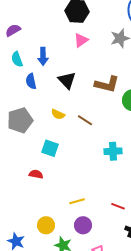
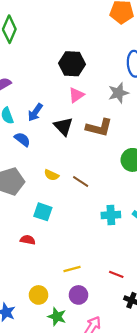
blue arrow: (43, 56) -> (35, 112), turned 36
black triangle: (67, 80) -> (63, 126), moved
blue semicircle: (31, 81) -> (22, 139), turned 140
brown L-shape: (107, 84) -> (99, 127), moved

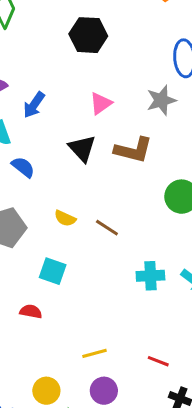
black hexagon: (72, 64) -> (88, 35), moved
blue arrow: (35, 112) -> (34, 105), moved

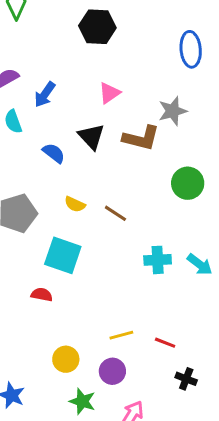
gray star: (161, 100) -> (173, 111), moved
blue semicircle: (23, 167) -> (54, 153), moved
cyan square: (53, 271) -> (63, 255), size x1.4
yellow line: (95, 353) -> (121, 335), moved
yellow circle: (46, 391) -> (66, 359), moved

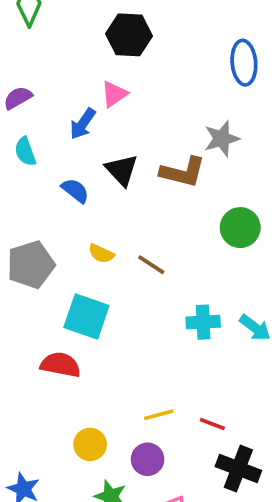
pink triangle: (109, 93) -> (114, 94), moved
blue arrow: (45, 94) -> (83, 124), moved
red semicircle: (42, 295) -> (60, 365), size x1.5
black cross: (186, 379) -> (238, 469), size x1.6

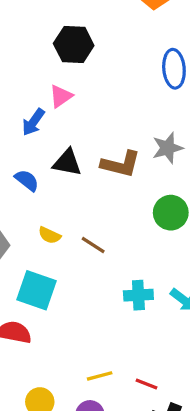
gray star: (222, 139) -> (168, 148), moved
black triangle: (122, 170) -> (67, 163), turned -36

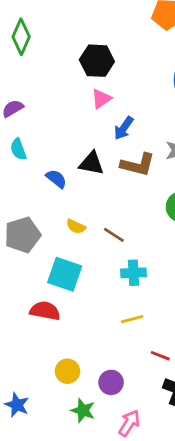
pink triangle: (61, 96) -> (101, 99), moved
blue arrow: (33, 122) -> (124, 128), moved
cyan cross: (138, 295) -> (134, 273), moved
yellow line: (100, 376) -> (132, 319), moved

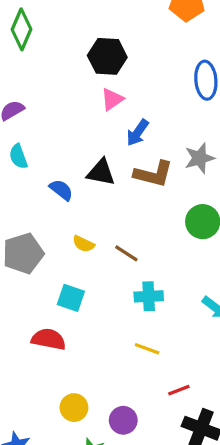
cyan square: (65, 274) -> (71, 298), size x0.7
yellow line: (132, 319) -> (147, 349), turned 35
red line: (160, 356) -> (179, 390), turned -42

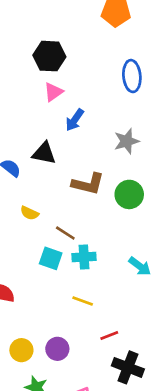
brown L-shape: (153, 174) -> (88, 184), moved
brown line: (126, 253) -> (65, 233), moved
cyan square: (71, 298) -> (51, 258), moved
purple circle: (123, 420) -> (57, 349), moved

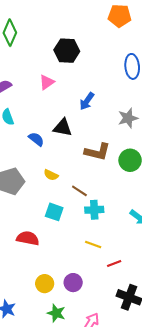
pink triangle: (53, 92) -> (47, 82), moved
cyan square: (51, 258) -> (54, 212), moved
red line: (109, 336) -> (114, 264), moved

